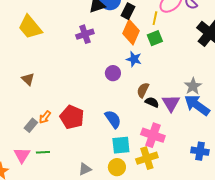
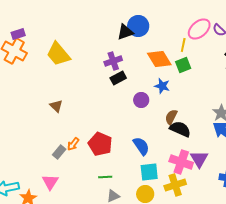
black rectangle: (128, 11) -> (118, 78), moved, turned 35
orange diamond: (131, 32) -> (159, 59), turned -55
black semicircle: (152, 102) -> (180, 129), size x1.5
purple triangle: (171, 103) -> (199, 159), moved
green line: (43, 152) -> (105, 177), moved

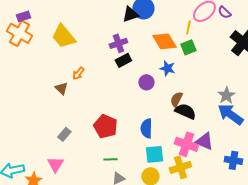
orange arrow: (73, 144) -> (78, 73), moved
blue semicircle: (141, 146) -> (146, 128), turned -144
purple triangle: (199, 159) -> (204, 141), turned -36

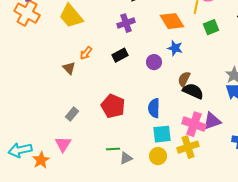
green square: (188, 47) -> (211, 27), moved
black rectangle: (123, 60) -> (120, 55), moved
purple triangle: (204, 141) -> (212, 121), turned -42
green line: (110, 159) -> (113, 149), moved

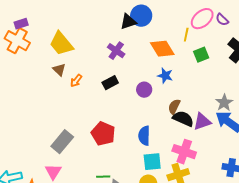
purple cross: (126, 23) -> (116, 51), turned -36
brown triangle: (69, 68) -> (59, 70), moved
gray rectangle: (72, 114) -> (62, 142), size x1.6
purple triangle: (212, 121) -> (202, 122), moved

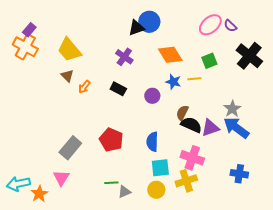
purple rectangle: (21, 24) -> (29, 30), turned -32
yellow line: (186, 35) -> (194, 79), moved, turned 72
black rectangle: (110, 83) -> (118, 89), turned 56

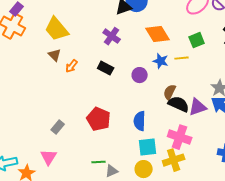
gray rectangle: (70, 148) -> (58, 127), size x0.6

